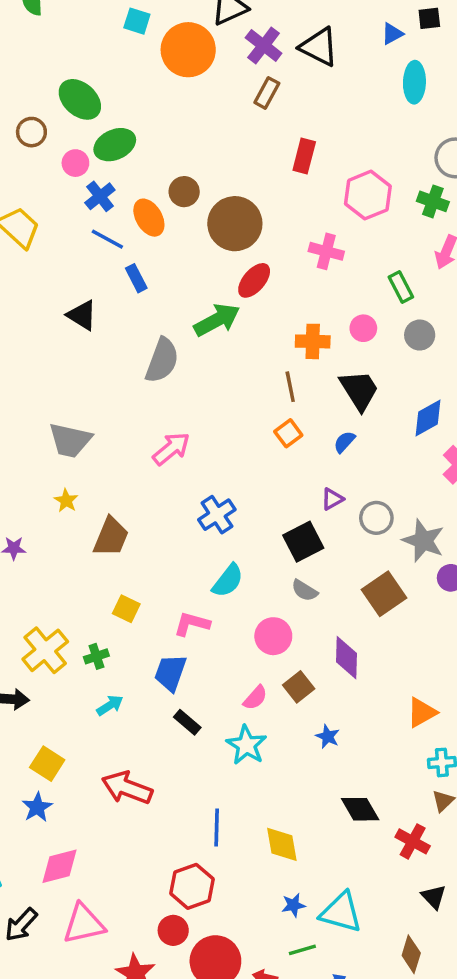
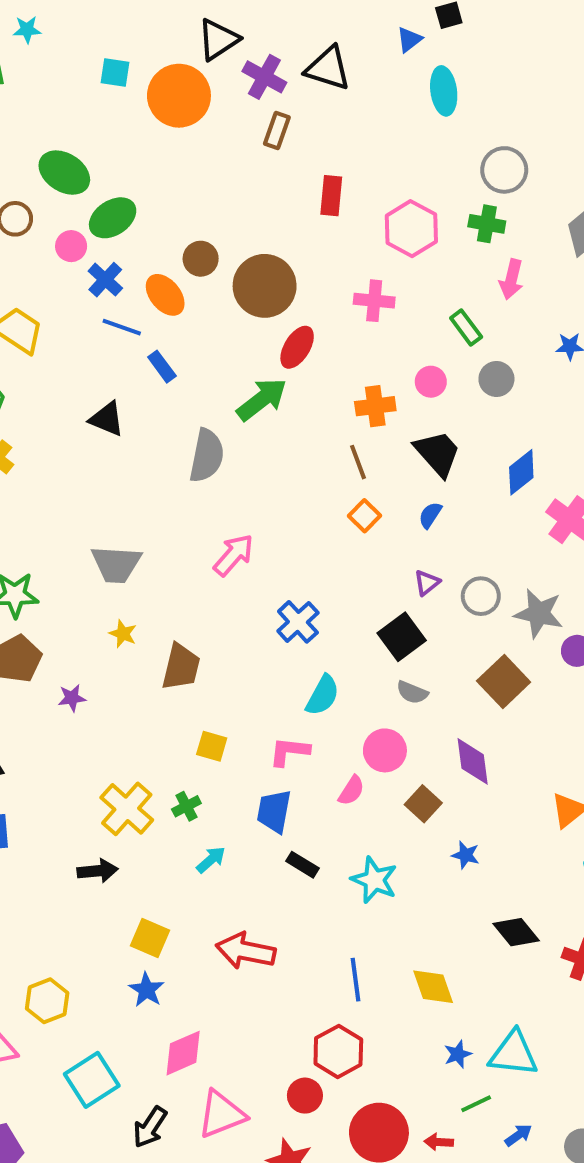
pink semicircle: (255, 698) -> (351, 791), moved
red circle: (173, 930) -> (305, 1096), moved

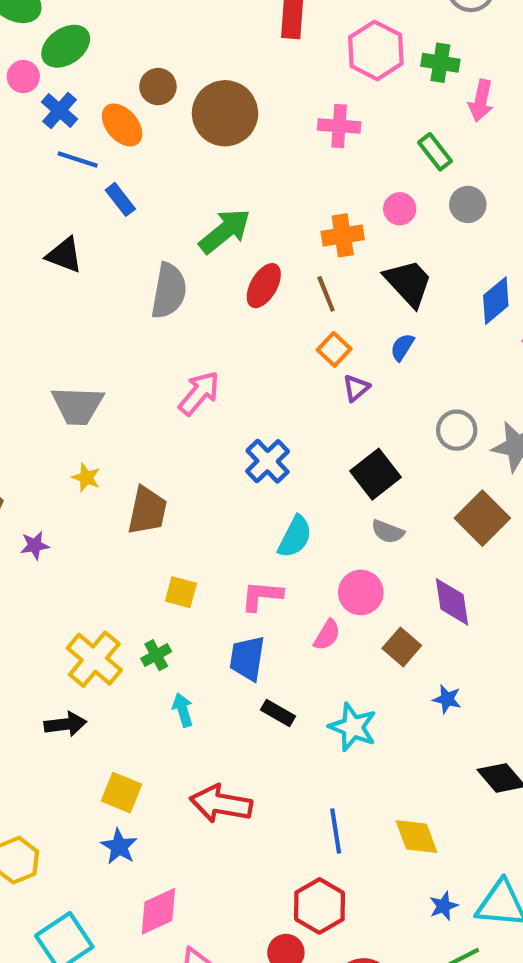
green cross: (487, 224) -> (440, 63), moved
red ellipse: (297, 347) -> (264, 286), moved
purple triangle: (427, 583) -> (356, 388), moved
cyan arrow: (211, 860) -> (183, 710), turned -64

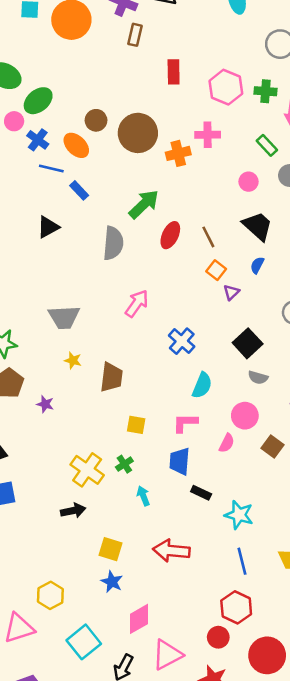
orange cross: (343, 235) -> (178, 153), moved
black triangle: (64, 255) -> (48, 227), turned -45
purple star: (35, 545) -> (45, 404), turned 30
cyan star: (353, 727) -> (239, 515), moved

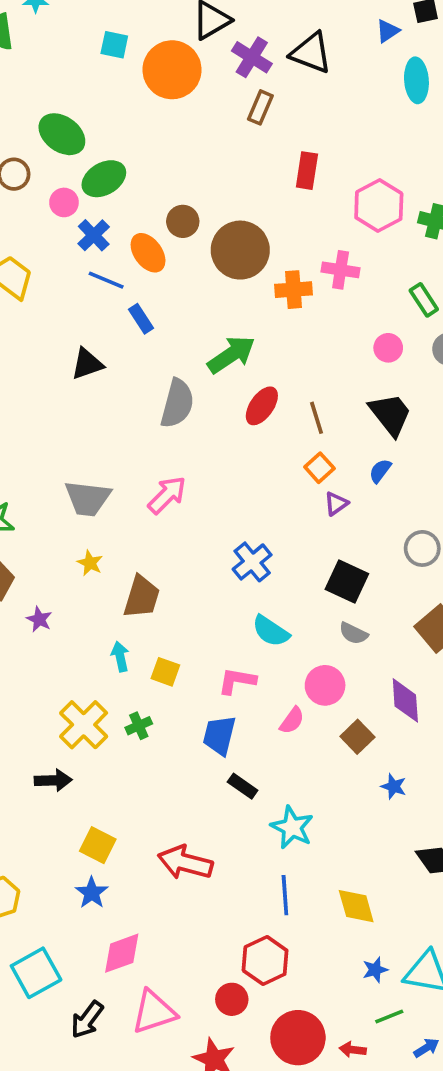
pink arrow: (137, 304) -> (167, 495), moved
black square: (248, 343) -> (347, 581), turned -32
cyan semicircle: (202, 385) -> (271, 631), turned 92
cyan arrow: (143, 496) -> (120, 657), moved

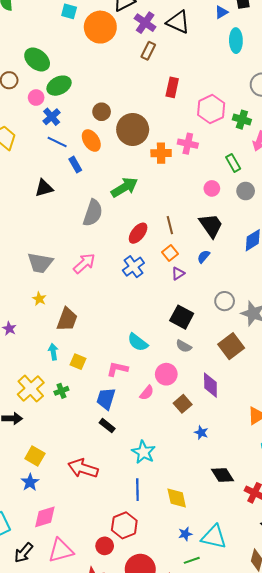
orange ellipse: (148, 253) -> (91, 141), moved
red ellipse: (262, 406) -> (138, 233), moved
blue cross: (252, 562) -> (133, 267), moved
black rectangle: (243, 786) -> (107, 426), moved

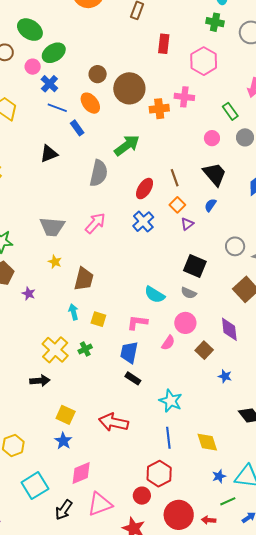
green cross: (242, 120) -> (215, 22), moved
gray semicircle: (184, 346) -> (189, 293), moved

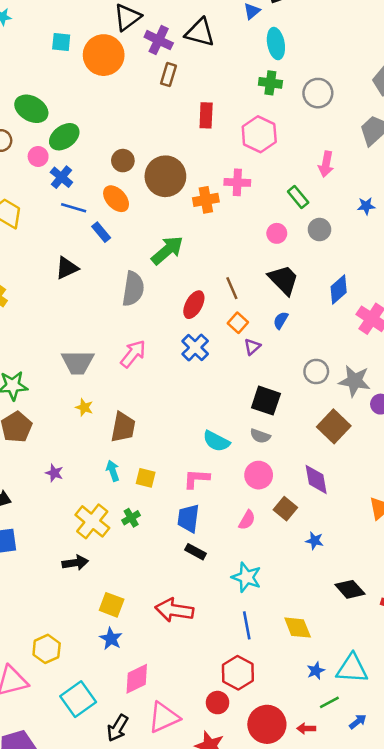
purple star: (29, 294) -> (54, 473), moved
pink semicircle: (168, 343) -> (247, 520), moved

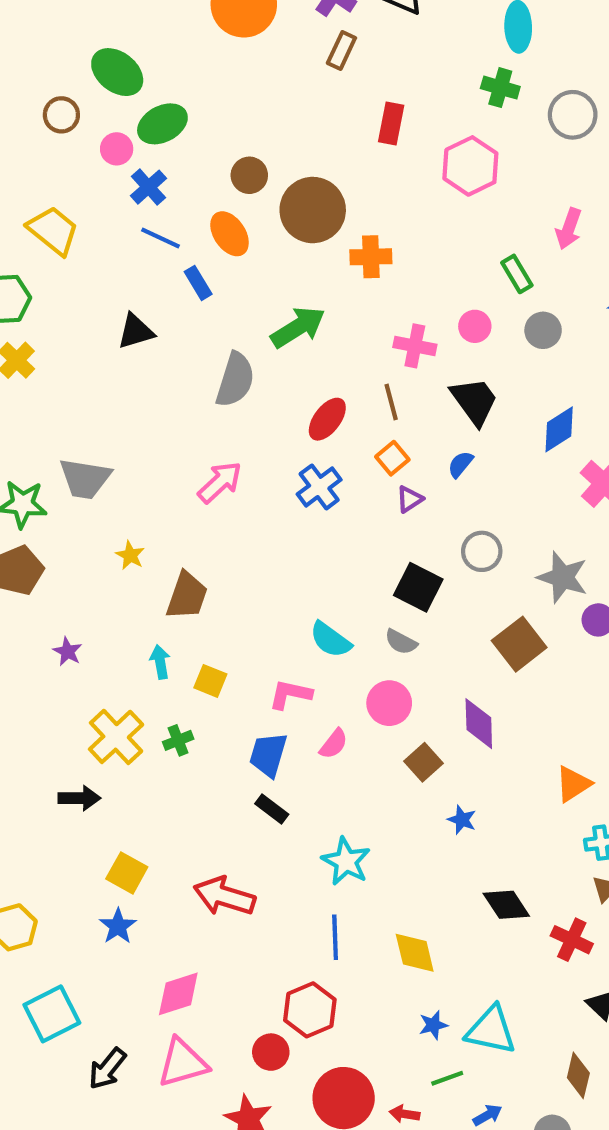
pink cross: (237, 182) -> (415, 346), moved
gray trapezoid: (78, 362) -> (85, 479), moved
gray circle: (316, 372) -> (482, 551), moved
pink semicircle: (247, 520) -> (334, 744), moved
pink diamond: (137, 679) -> (178, 994), moved

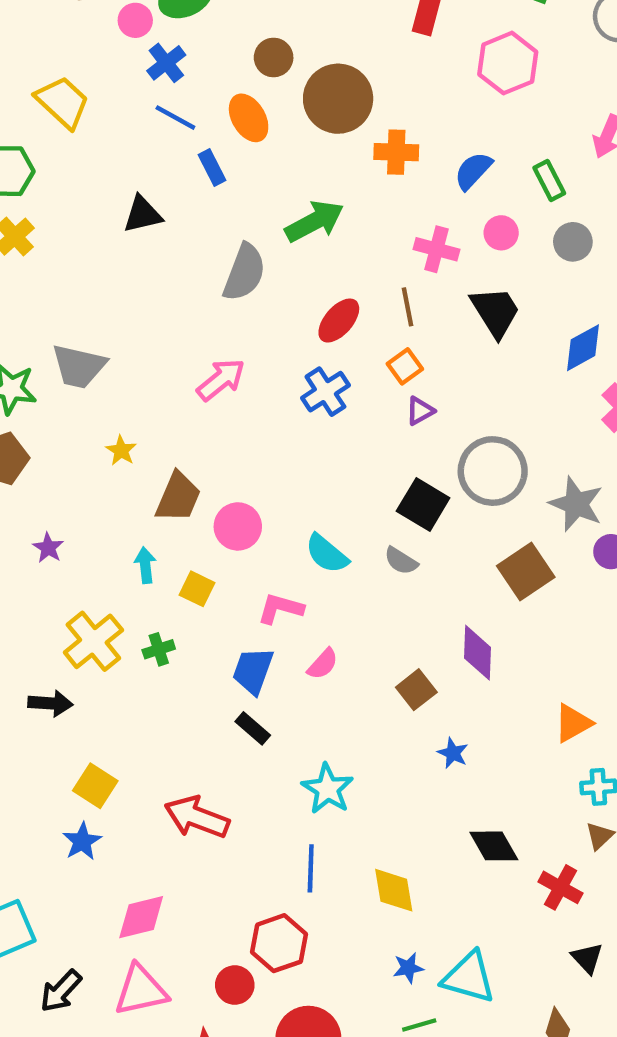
blue semicircle: (460, 464) -> (473, 171), moved, size x1.4
gray circle: (482, 551) -> (493, 471), size x1.6
pink circle: (389, 703) -> (238, 526), moved

